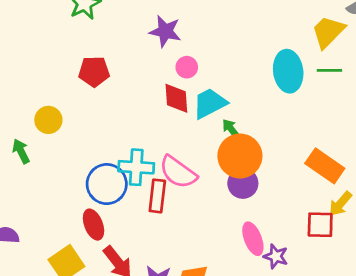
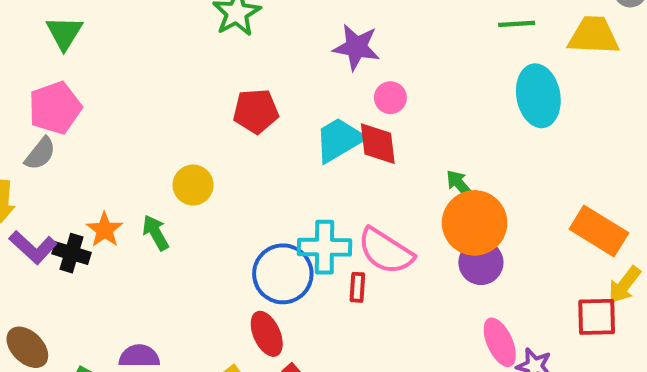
yellow trapezoid: (328, 32) -> (593, 36), turned 51
green line: (329, 70) -> (517, 24), moved
cyan trapezoid: (210, 103) -> (339, 140), moved
red rectangle: (157, 196) -> (357, 287), size x0.6

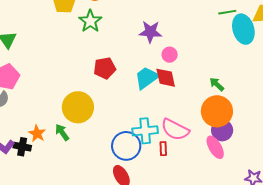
cyan ellipse: (538, 96) -> (243, 29), moved
yellow circle: (193, 185) -> (78, 107), size x1.6
green arrow: (460, 185) -> (217, 84), moved
pink ellipse: (500, 342) -> (215, 147), moved

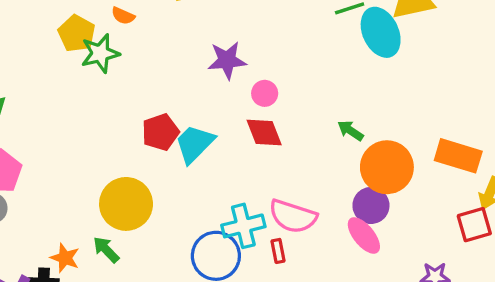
green star: (90, 21) -> (100, 53), moved, turned 30
cyan trapezoid: (147, 78) -> (195, 144), moved
orange circle: (217, 111) -> (387, 167), moved

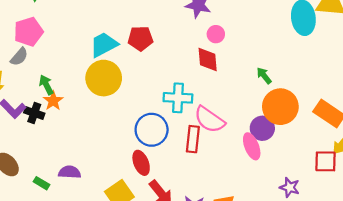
cyan trapezoid: (195, 144) -> (104, 45), moved
cyan cross: (243, 226) -> (178, 98), moved
green arrow: (106, 250) -> (46, 85), moved
red rectangle: (278, 251) -> (193, 139), size x1.6

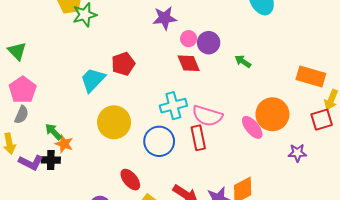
yellow circle: (104, 78) -> (114, 122), moved
orange circle: (280, 107) -> (272, 114), moved
purple circle: (262, 128) -> (209, 43), moved
red ellipse: (141, 163) -> (130, 180), moved

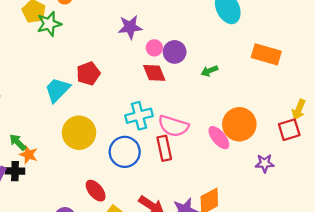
green arrow: (243, 61) -> (209, 71), turned -56
orange rectangle: (311, 76) -> (266, 54), moved

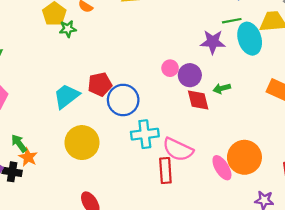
green star: (49, 24) -> (68, 29), size x0.7
purple star: (130, 27) -> (213, 42), moved
green arrow: (209, 71) -> (222, 88), moved
red diamond: (154, 73) -> (198, 100), moved
blue circle: (125, 152) -> (123, 100), moved

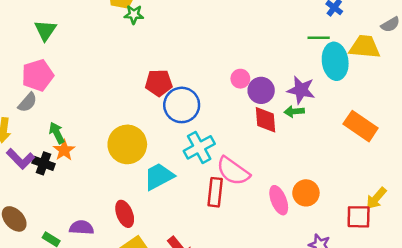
purple star: (213, 42) -> (301, 90), moved
cyan trapezoid: (66, 96) -> (159, 176), moved
cyan cross: (145, 134) -> (199, 147), turned -32
orange circle: (244, 157) -> (306, 193), size x0.7

